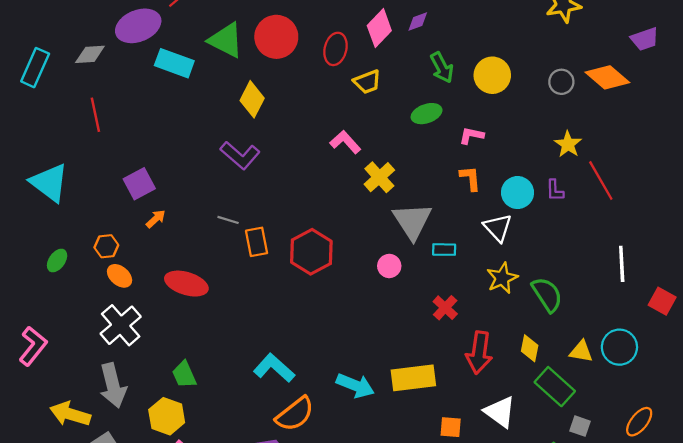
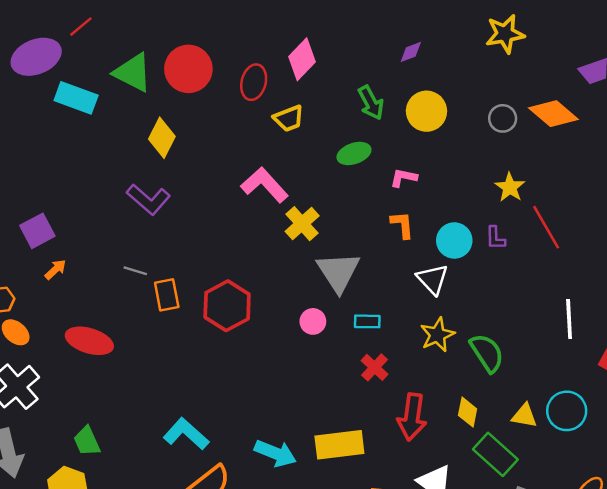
purple diamond: (418, 21) -> (411, 52), moved
pink L-shape: (345, 142) -> (265, 185), size x1.4
cyan rectangle: (444, 250) -> (367, 321), moved

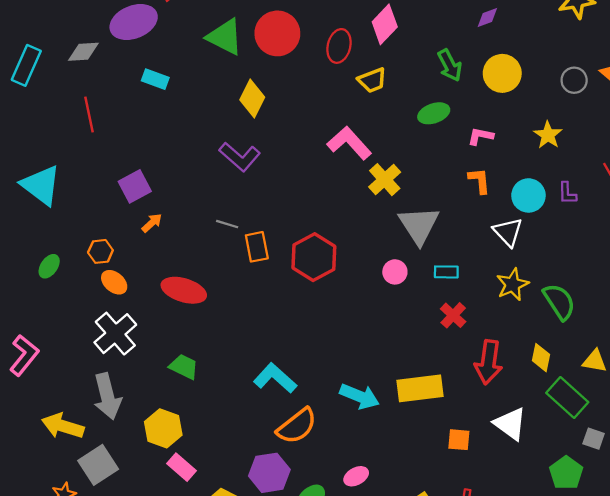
cyan rectangle: (76, 98) -> (155, 79), moved, size x0.7
yellow star: (510, 187) -> (548, 135), moved
green trapezoid: (87, 441) -> (184, 367), moved, turned 140

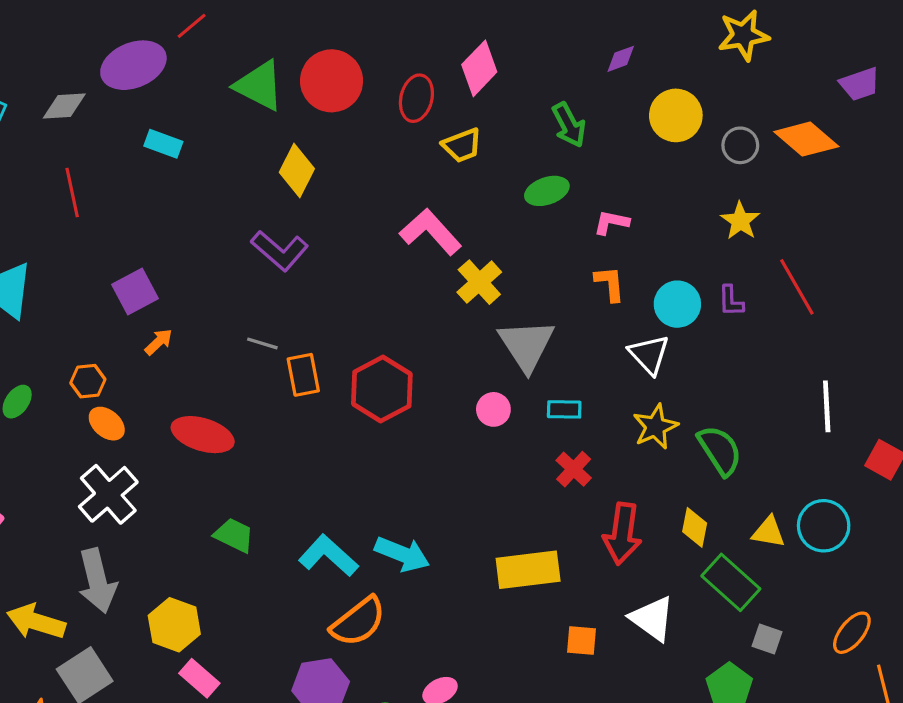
yellow circle: (502, 73) -> (676, 115), moved
yellow star: (548, 135) -> (740, 221), moved
green trapezoid: (184, 367) -> (234, 535), moved
cyan arrow: (360, 396) -> (402, 554), moved

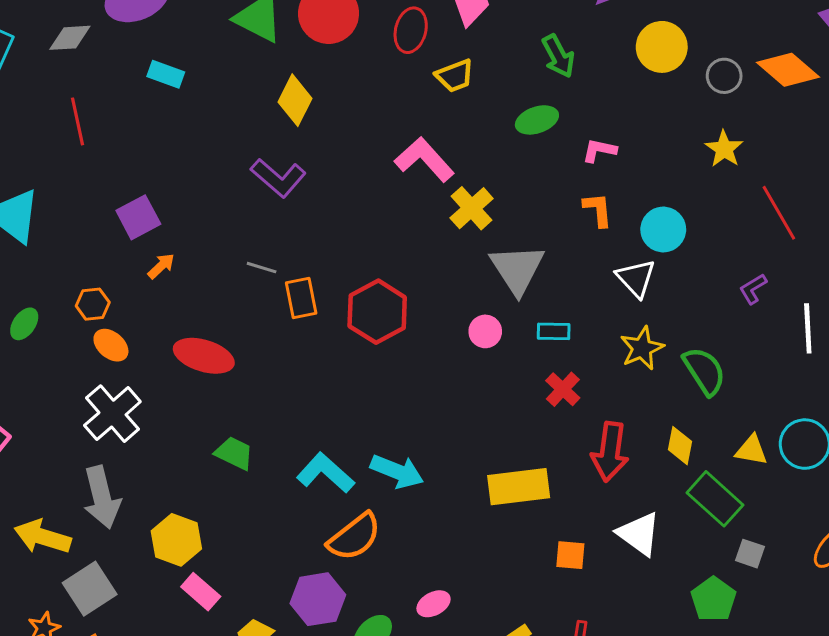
purple L-shape: (731, 301) -> (753, 289), moved, turned 60

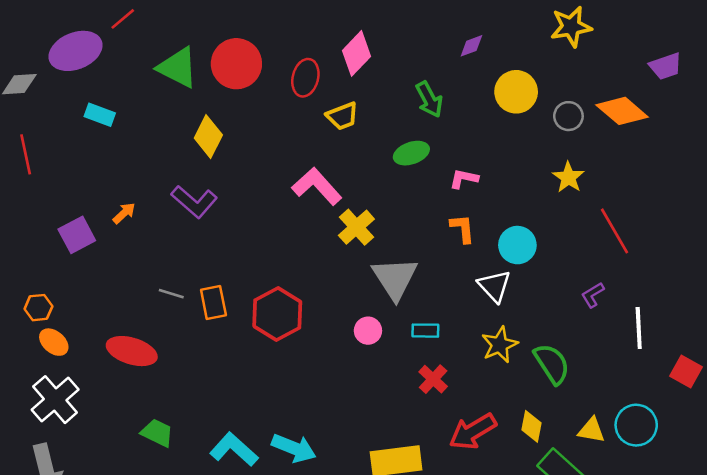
orange arrow: (161, 266) -> (124, 213), moved
gray line: (262, 268) -> (171, 294), moved
red arrow: (610, 452) -> (473, 431), turned 51

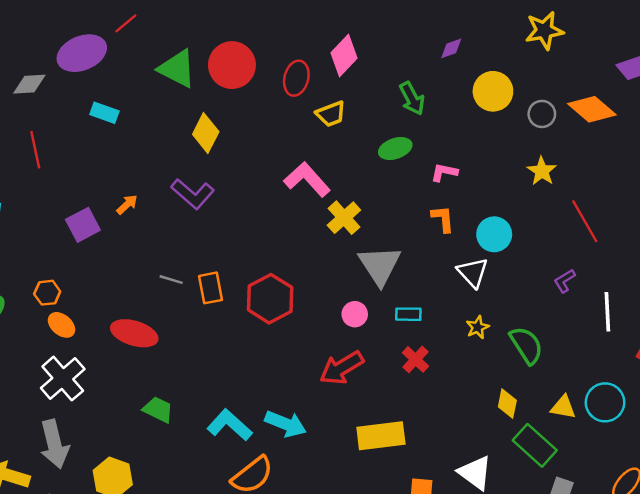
yellow star: (500, 345) -> (477, 327), size x0.7
red arrow: (473, 431) -> (342, 368), moved

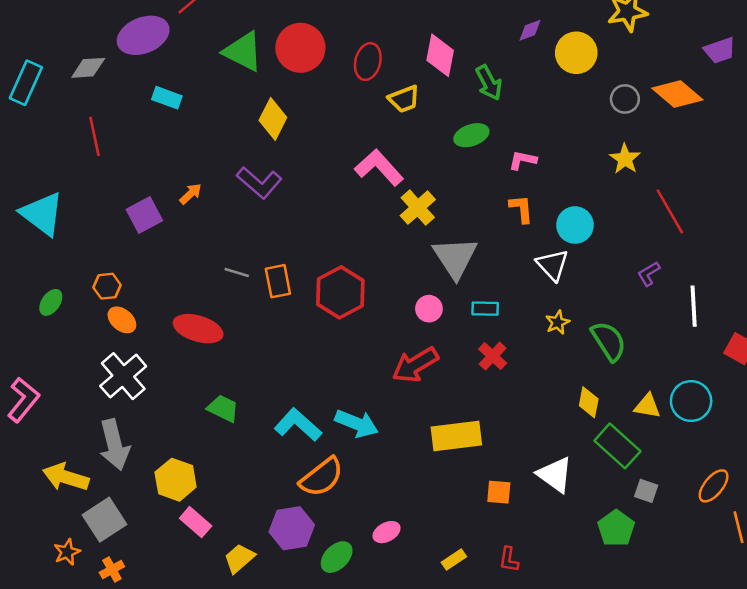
pink diamond: (344, 56) -> (440, 55), moved, turned -33
yellow circle: (493, 91) -> (576, 53), moved

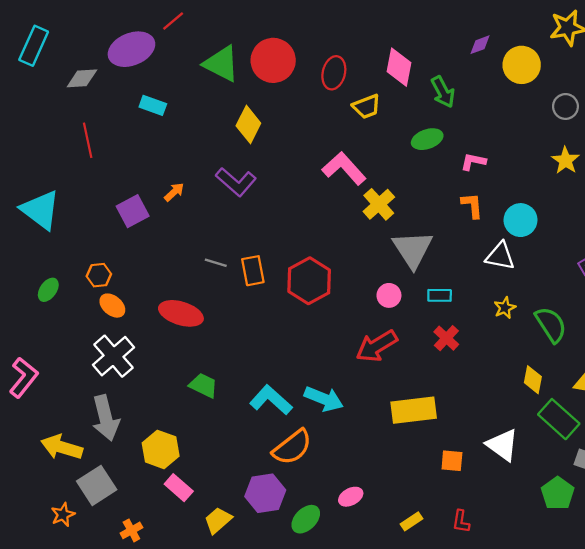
cyan rectangle: (26, 83) -> (34, 46), moved
white triangle: (553, 265) -> (500, 256), turned -36
orange cross: (112, 570) -> (131, 530), moved

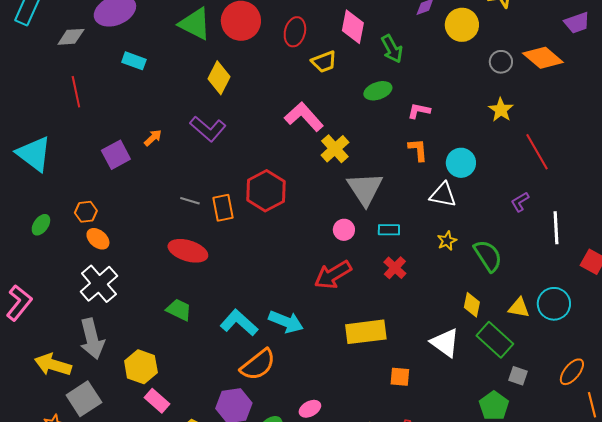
red hexagon: (309, 281) -> (266, 191), moved
red ellipse: (181, 313) -> (188, 251), moved
white triangle: (503, 445) -> (445, 343), moved

